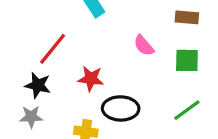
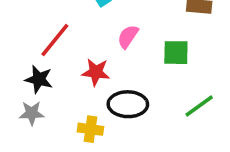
pink semicircle: (144, 45) -> (128, 37), moved, turned 75
green square: (187, 60) -> (176, 53), moved

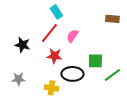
red line: (55, 40) -> (49, 33), moved
green square: (176, 53) -> (95, 61), moved
black star: (39, 79) -> (22, 45), moved

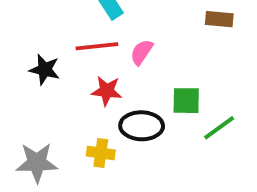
red line: (49, 33) -> (97, 46), turned 45
gray star: (18, 79) -> (37, 163), moved, size x1.5

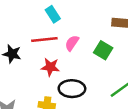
green square: (186, 101) -> (103, 50), moved, turned 30

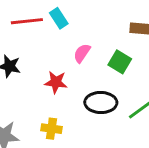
red line: (44, 39) -> (27, 21), moved
black ellipse: (72, 89) -> (101, 103), moved

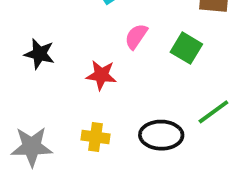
black ellipse: (101, 103) -> (161, 135), moved

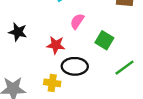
green square: (186, 48) -> (104, 40), moved
black ellipse: (161, 135) -> (75, 66), moved

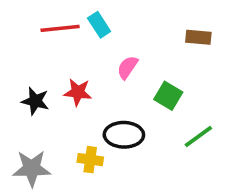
black star: (18, 32) -> (35, 101), moved
red star: (56, 45) -> (78, 92), moved

